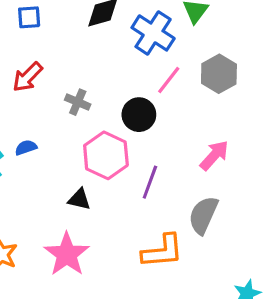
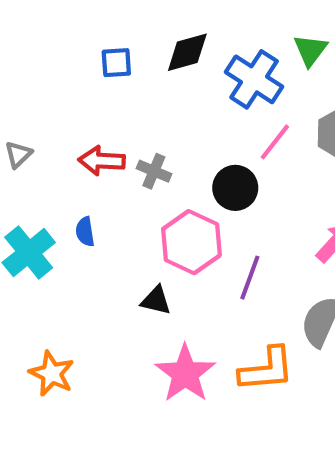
blue square: (29, 17) -> (116, 63), moved
red arrow: (27, 77) -> (102, 161), moved, turned 48
blue semicircle: (26, 148) -> (85, 232), turned -80
pink star: (67, 254) -> (185, 374), moved

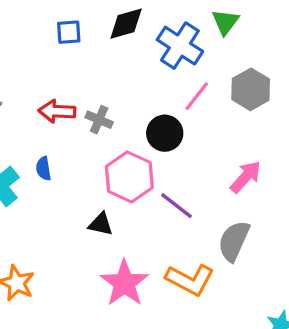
purple line: (250, 278) -> (177, 206), turned -72
orange L-shape: (267, 369) -> (190, 280), turned 33

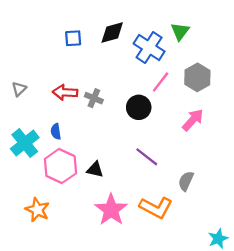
pink hexagon: (129, 177) -> (60, 166), moved
pink arrow: (246, 177) -> (193, 120), moved
gray semicircle: (234, 241) -> (186, 181), size x0.7

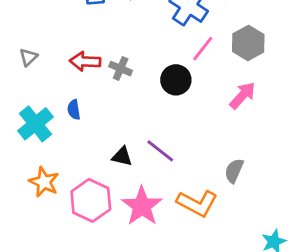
purple line: (147, 157) -> (160, 151), moved
pink hexagon: (60, 166) -> (91, 200), moved
orange star: (37, 210) -> (44, 182), moved

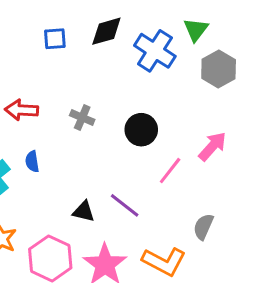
gray hexagon: (248, 43) -> (219, 69), moved
pink line: (203, 49) -> (170, 171), moved
red arrow: (85, 61) -> (22, 110), moved

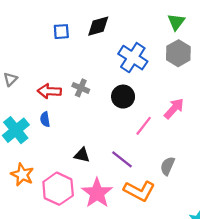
green triangle: (196, 30) -> (176, 22), moved
blue cross: (155, 51) -> (133, 58), moved
red arrow: (22, 110) -> (49, 91), moved
purple line: (125, 205) -> (122, 159), moved

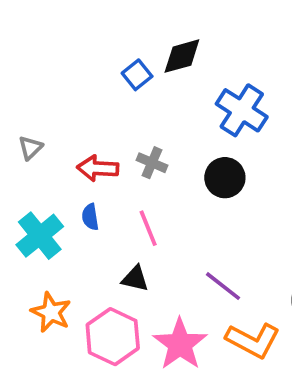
blue square: (61, 32) -> (137, 75), moved, turned -35
pink line: (144, 126) -> (148, 228), moved, turned -60
black triangle: (82, 155) -> (135, 279), moved

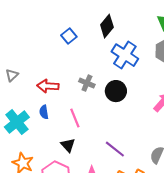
black diamond: (182, 56) -> (107, 26), moved, turned -35
gray cross: (152, 163) -> (87, 83), moved
black triangle: (135, 279) -> (68, 145), turned 35

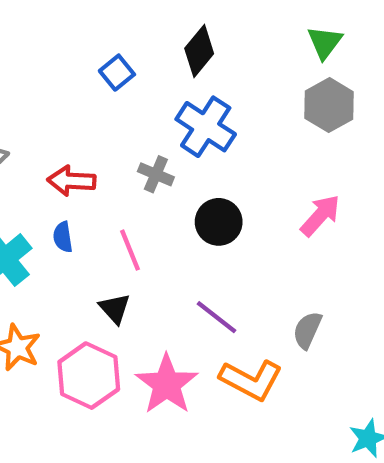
blue cross: (125, 55) -> (206, 127), moved
black circle: (116, 91) -> (219, 222), moved

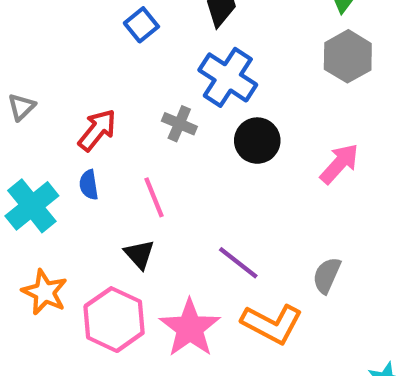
red arrow: (71, 181) -> (97, 130), turned 126
black circle: (219, 222) -> (257, 141), moved

